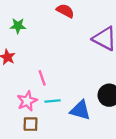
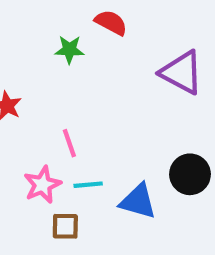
green star: (18, 26) -> (69, 50), moved
brown square: (31, 124) -> (65, 226), moved

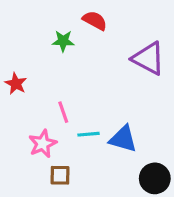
black circle: (190, 174) -> (155, 178), moved
cyan line: (88, 185) -> (88, 134), moved
blue triangle: (138, 201) -> (123, 139), moved

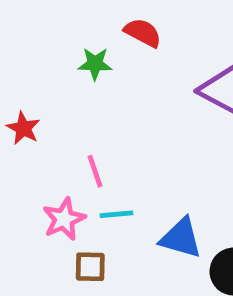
cyan line: (88, 134) -> (116, 214), moved
blue triangle: (123, 139) -> (181, 238), moved

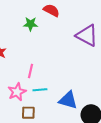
pink line: (95, 171) -> (31, 71), turned 32

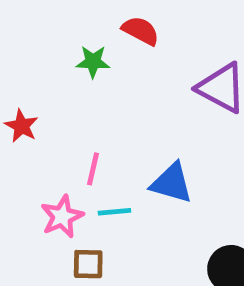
blue triangle: (68, 100) -> (172, 183), moved

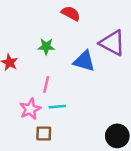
green star: (93, 62) -> (46, 46), moved
blue triangle: (172, 183) -> (84, 61), moved

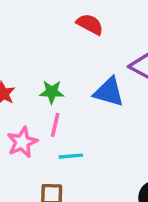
green star: (46, 46) -> (52, 92), moved
pink star: (30, 109) -> (22, 142), moved

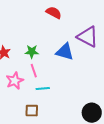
pink line: (55, 125) -> (34, 71), turned -32

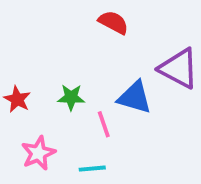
pink line: (34, 71) -> (104, 124), moved

